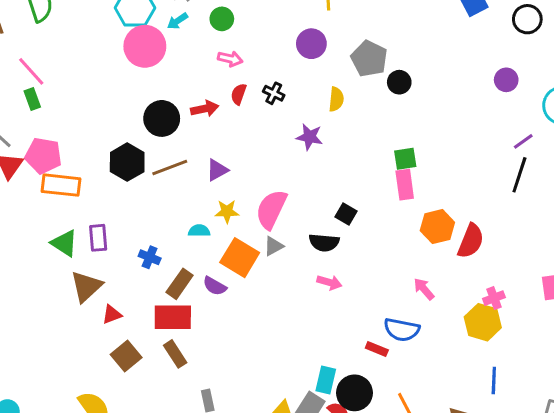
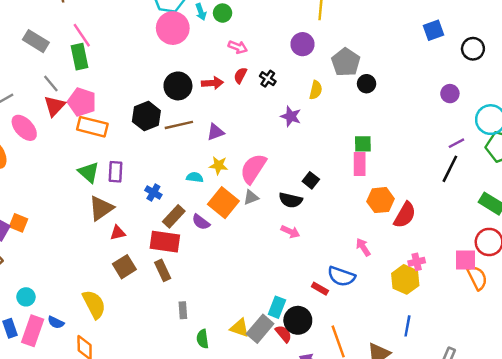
green circle: (222, 19) -> (223, 13), moved
cyan arrow: (177, 21) -> (201, 12), turned -84
green rectangle: (32, 99) -> (79, 57), size x1.5

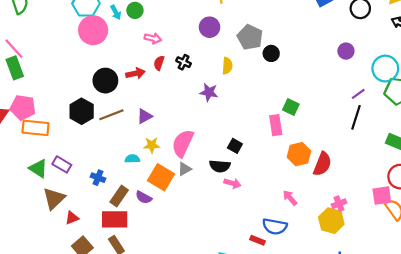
green square: (363, 144) -> (291, 107), moved, turned 35
purple rectangle: (115, 172) -> (62, 164), turned -54
pink arrow: (290, 232) -> (232, 183), moved

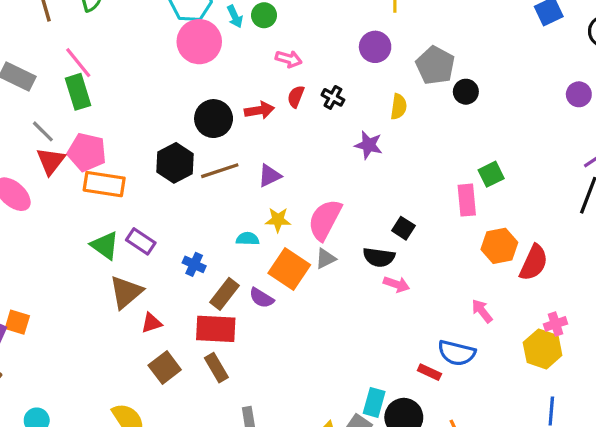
green square: (291, 107) -> (491, 174), turned 35

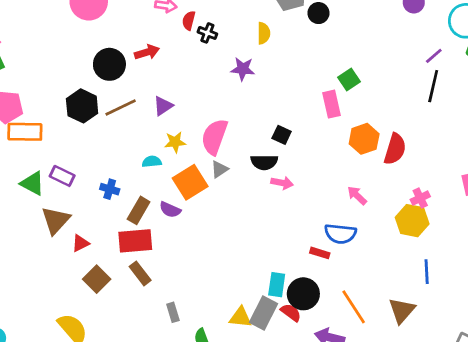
red semicircle: (296, 97) -> (189, 21), moved
orange square: (289, 269) -> (190, 182), turned 32

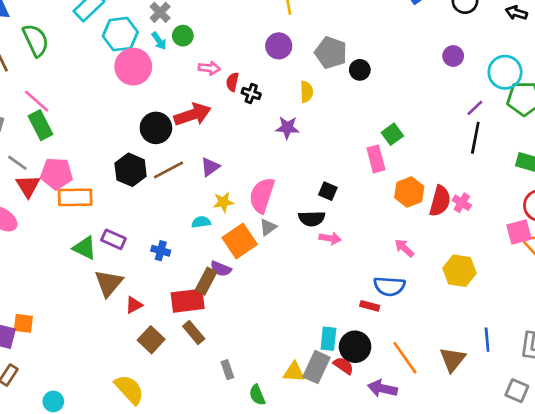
red arrow: (147, 52) -> (192, 115), size x1.5
pink cross: (420, 198) -> (462, 203), moved, turned -30
brown rectangle: (139, 210) -> (206, 281), moved
blue line: (427, 272) -> (487, 340), moved

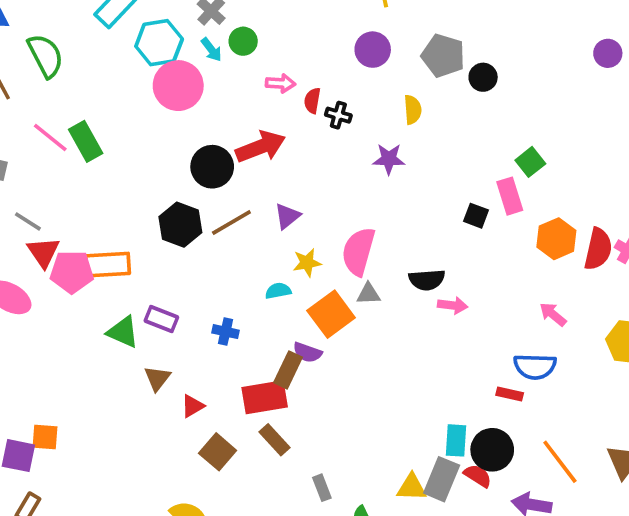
green rectangle: (41, 125) -> (86, 141), moved
pink pentagon: (56, 174) -> (72, 272), moved
black square: (328, 191) -> (476, 216), moved
gray triangle: (268, 227) -> (368, 294), turned 36
brown triangle: (109, 283) -> (157, 378), size x0.7

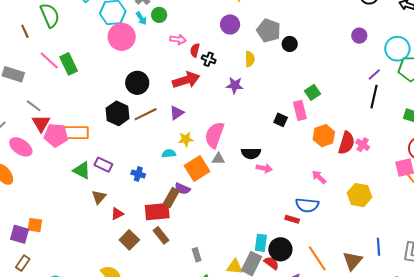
red arrow: (261, 147) -> (186, 80), moved
gray rectangle: (322, 488) -> (197, 255), moved

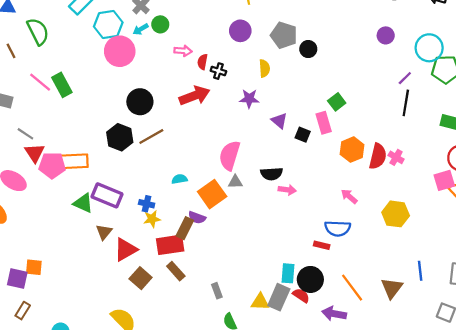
cyan arrow: (141, 18) -> (141, 29), turned 96
purple triangle: (177, 113) -> (279, 121), moved, turned -42
yellow star: (186, 139) -> (152, 219), moved
purple rectangle: (103, 165) -> (107, 195), size x1.5
red triangle: (117, 214) -> (125, 250), size x1.6

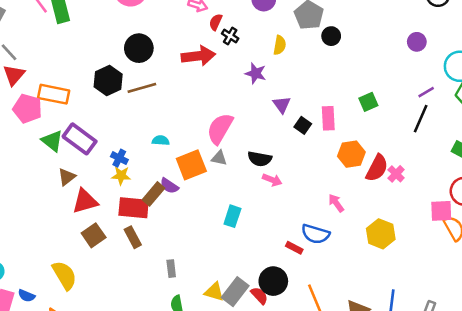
green square: (337, 102) -> (368, 102), moved
pink pentagon: (52, 165) -> (27, 109), moved
cyan rectangle: (288, 273) -> (232, 216), moved

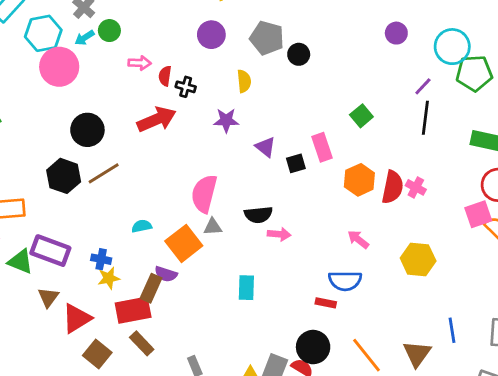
black square: (303, 125) -> (296, 163), turned -35

